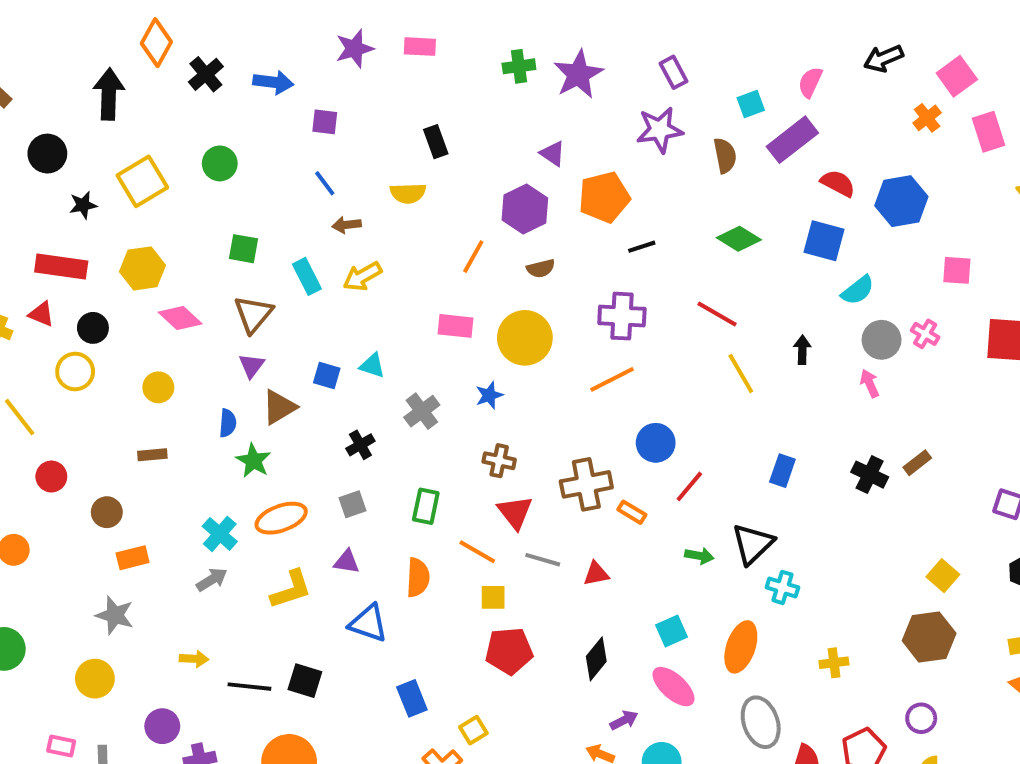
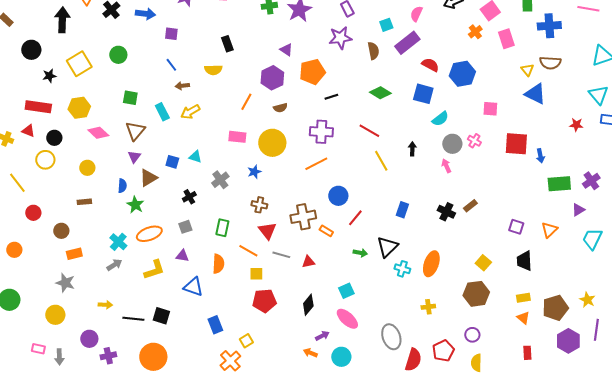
orange ellipse: (741, 647) -> (431, 264), moved

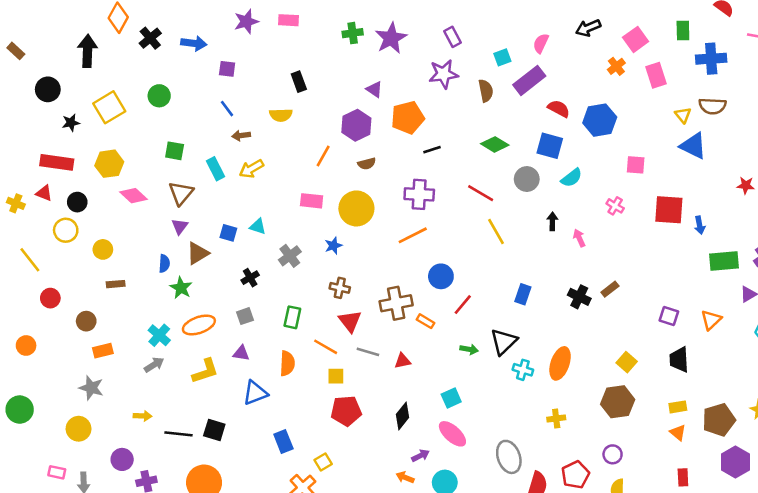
gray circle: (452, 144) -> (527, 179), moved
black arrow: (412, 149) -> (552, 221), moved
yellow circle: (87, 168) -> (103, 249), moved
blue triangle: (193, 287) -> (255, 393), turned -40

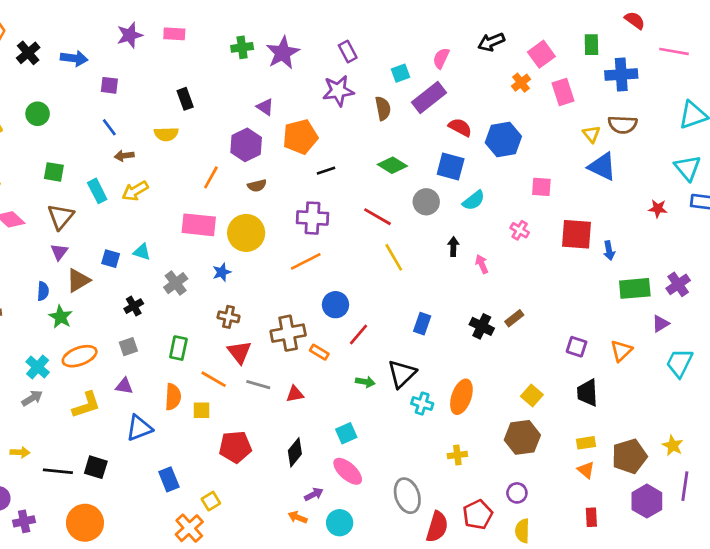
pink rectangle: (312, 201) -> (199, 225), size x1.4
yellow square: (336, 376) -> (201, 410), moved

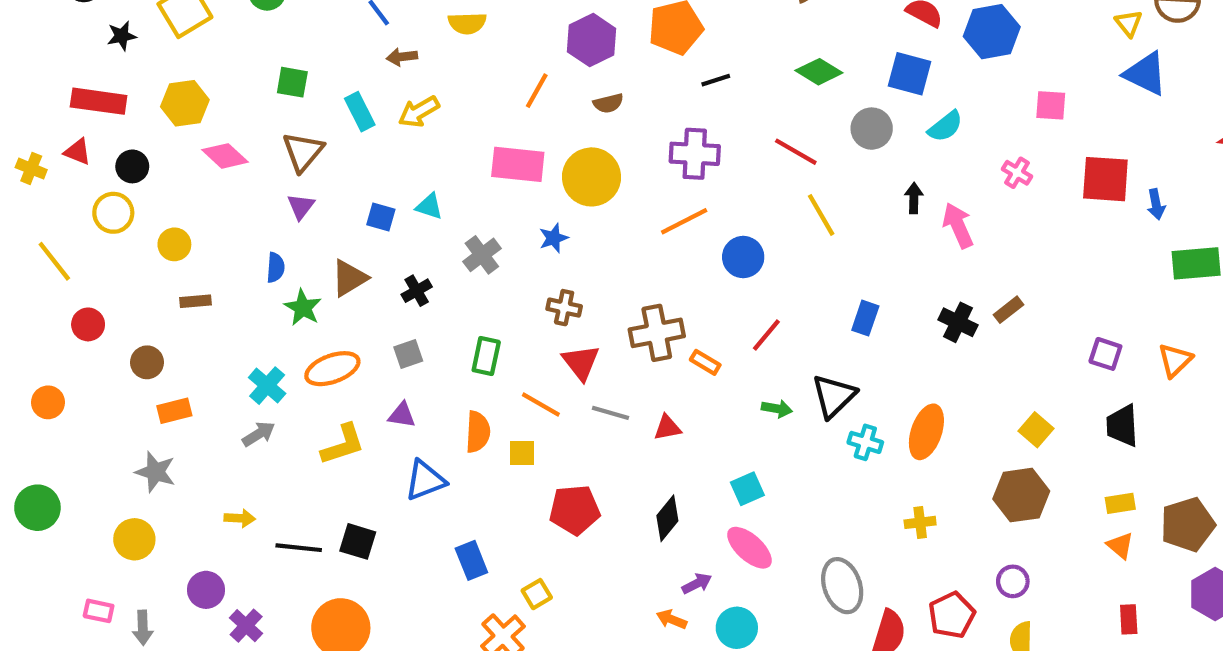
pink arrow: (482, 264) -> (958, 225), size x1.5
brown triangle: (78, 280) -> (349, 278), moved
blue circle: (335, 305) -> (743, 257), moved
purple cross: (24, 521) -> (246, 626), turned -35

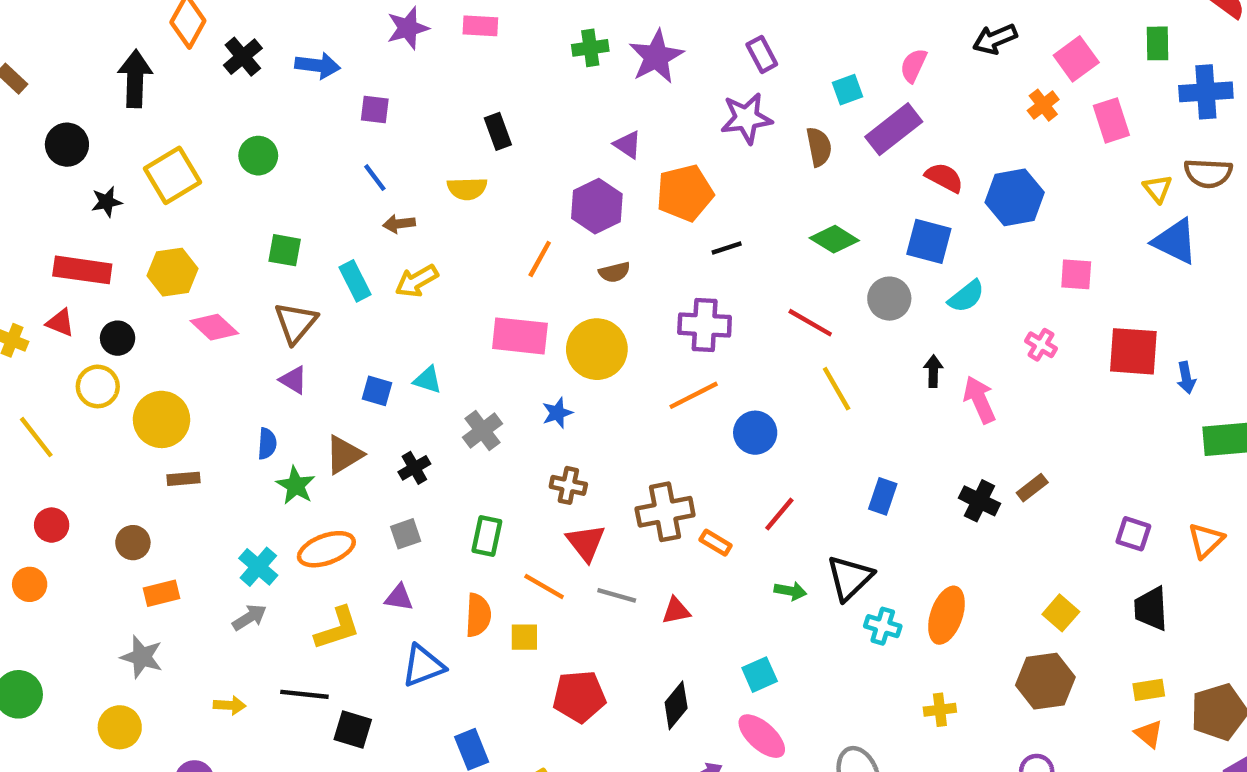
purple triangle: (301, 206) -> (293, 380), turned -36
yellow circle: (174, 244) -> (162, 419), size x1.6
red circle: (88, 324) -> (52, 525), moved
black line: (299, 548) -> (304, 694), moved

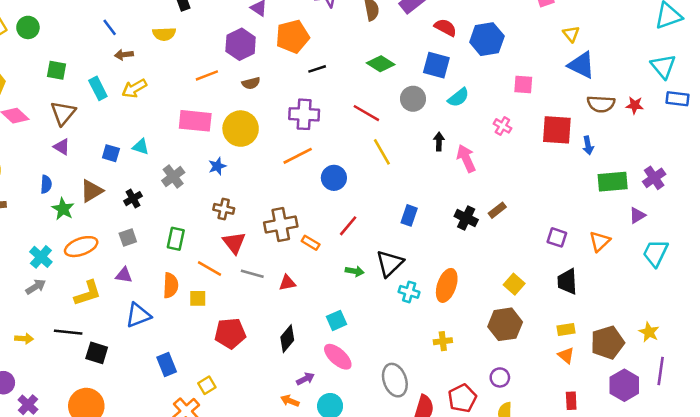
green circle: (258, 156) -> (28, 27), moved
brown semicircle: (1208, 173) -> (601, 104), moved
orange line: (540, 259) -> (207, 75), turned 40

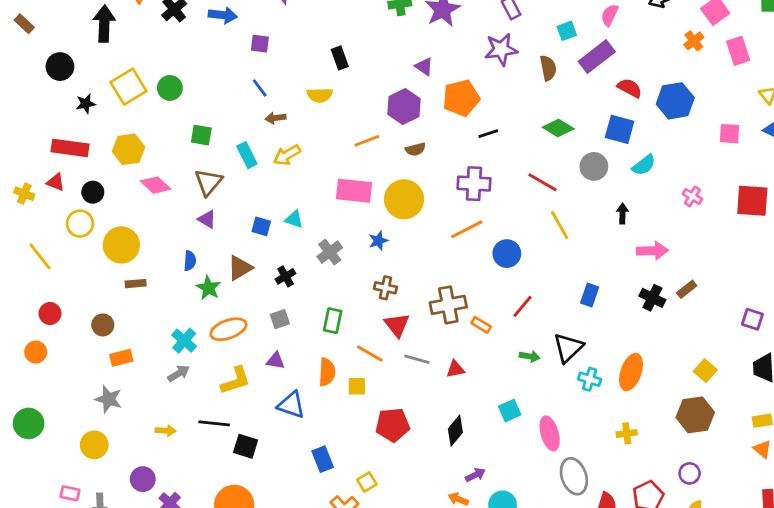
pink square: (523, 84) -> (730, 134), moved
pink arrow: (466, 158) -> (652, 251), moved, turned 112
blue triangle: (138, 315) -> (291, 405), turned 40
pink ellipse: (338, 357) -> (550, 433), moved, turned 32

